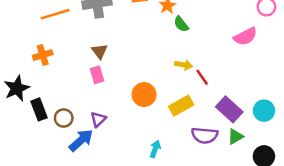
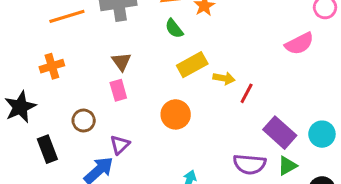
green semicircle: (181, 24) -> (174, 28), moved
red line: (202, 77) -> (247, 93), turned 63
yellow rectangle: (181, 106) -> (192, 65), moved
black rectangle: (39, 109) -> (47, 149), moved
brown circle: (64, 118) -> (84, 121), moved

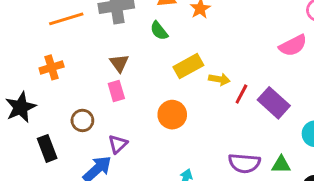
green semicircle: (174, 28) -> (159, 31), moved
purple rectangle: (280, 133) -> (274, 103), moved
green triangle: (287, 166) -> (281, 165), turned 30

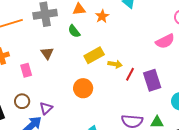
pink rectangle: (116, 91) -> (26, 70), moved
purple rectangle: (274, 103) -> (152, 80), turned 30
brown circle: (82, 120) -> (22, 101), moved

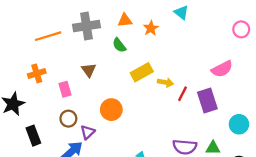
pink semicircle: (165, 41) -> (222, 69), moved
orange circle: (83, 88) -> (111, 110), moved
brown circle: (22, 101) -> (68, 119), moved

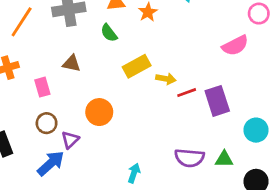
orange line: (48, 36) -> (22, 22), turned -40
pink semicircle: (222, 69) -> (235, 45), moved
brown triangle: (89, 70) -> (72, 63), turned -42
red line: (182, 94) -> (187, 93), turned 42

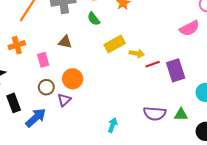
orange circle: (99, 112) -> (73, 79), moved
blue arrow: (51, 163) -> (36, 118), moved

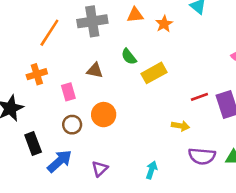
green semicircle: (94, 19) -> (129, 57), moved
yellow arrow: (137, 54) -> (180, 126), moved
purple triangle: (64, 100) -> (100, 169), moved

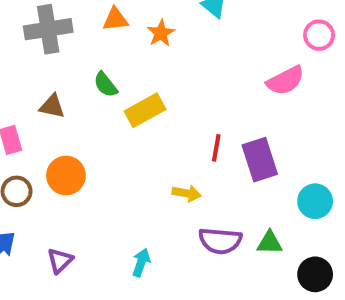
red line: (199, 97) -> (216, 148), turned -60

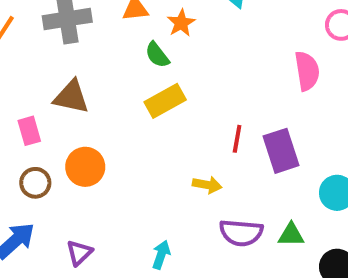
pink semicircle: (285, 81) -> (307, 71), turned -72
green semicircle: (106, 85) -> (157, 55), moved
brown triangle: (52, 106) -> (71, 97), size x1.4

